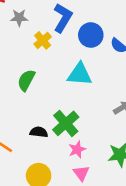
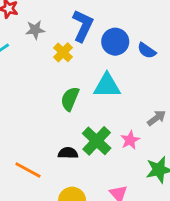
green semicircle: (26, 80) -> (70, 99), moved
pink star: (77, 149) -> (130, 140), moved

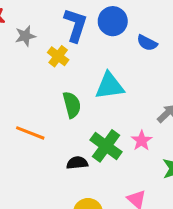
blue circle: (115, 42) -> (113, 21), moved
green semicircle: (70, 99) -> (72, 105), turned 150
orange line: (28, 170) -> (30, 133), moved

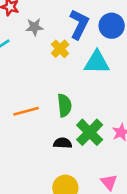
cyan triangle: (109, 86) -> (97, 62), moved
green semicircle: (72, 105) -> (64, 105), moved
orange line: (30, 133) -> (26, 111), turned -45

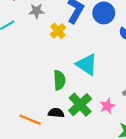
cyan triangle: (97, 62) -> (87, 64), moved, turned 30
orange line: (26, 111) -> (30, 120), moved, turned 35

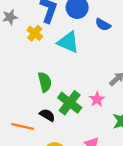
cyan triangle: (87, 64) -> (68, 42), moved
black semicircle: (56, 113) -> (47, 115), turned 35

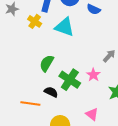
green semicircle: (45, 82) -> (47, 63), turned -132

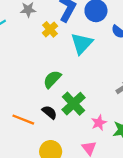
cyan triangle: (64, 27) -> (82, 44), turned 40
pink star: (93, 75) -> (99, 123), moved

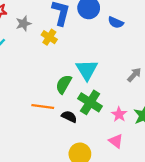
cyan triangle: (82, 44) -> (87, 70), moved
orange line: (23, 120) -> (43, 106), moved

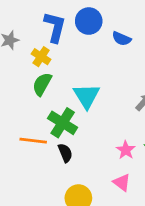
green semicircle: (64, 84) -> (42, 84), moved
green cross: (90, 102) -> (63, 123), moved
black semicircle: (69, 117) -> (65, 153), turned 42

